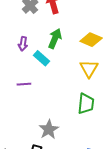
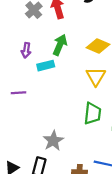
cyan rectangle: (41, 58) -> (46, 66), turned -56
purple line: (24, 84) -> (19, 93), moved

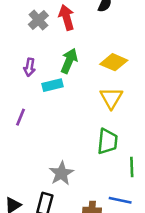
purple line: (19, 93) -> (21, 117), turned -64

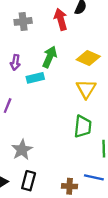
red arrow: (67, 17) -> (61, 19), moved
gray cross: (38, 20) -> (23, 21), turned 35
gray star: (61, 173) -> (22, 150), moved

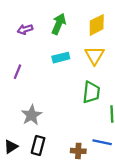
yellow diamond: (88, 58) -> (97, 25), turned -50
purple arrow: (15, 62) -> (25, 29), turned 64
cyan rectangle: (35, 78) -> (61, 58), moved

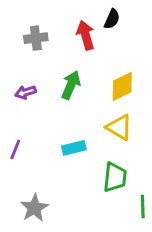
yellow triangle: (95, 55) -> (119, 127), turned -30
cyan rectangle: (61, 58) -> (74, 148), moved

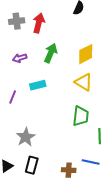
red arrow: (86, 35) -> (39, 23), moved, turned 30
gray cross: (36, 38) -> (17, 21), moved
cyan rectangle: (74, 148) -> (38, 85), moved

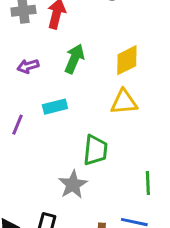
yellow triangle: (84, 82) -> (124, 102), turned -36
green trapezoid: (81, 116) -> (95, 150), moved
gray star: (26, 137) -> (73, 185), moved

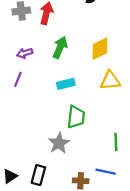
yellow triangle: (124, 102) -> (110, 80), moved
cyan rectangle: (55, 107) -> (66, 84), moved
purple line: (17, 125) -> (18, 79), moved

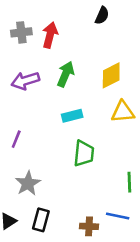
purple arrow: (25, 53) -> (25, 81), size x1.5
purple line: (18, 79) -> (16, 139), moved
gray star: (59, 143) -> (28, 183), moved

